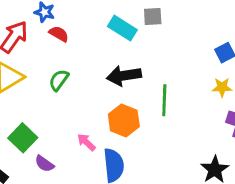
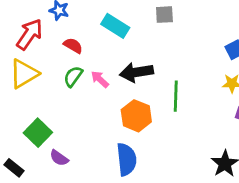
cyan rectangle: (122, 28) -> (115, 26), moved
red semicircle: (59, 34) -> (73, 46), moved
pink arrow: (86, 142) -> (100, 79), moved

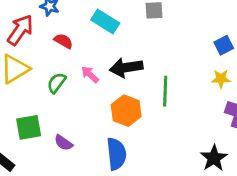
green semicircle: (73, 76) -> (56, 83), moved
green square: (38, 133) -> (29, 127), turned 36
purple semicircle: (59, 158) -> (63, 143), moved

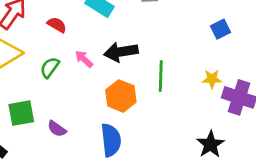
yellow star: (221, 79) -> (212, 79), moved

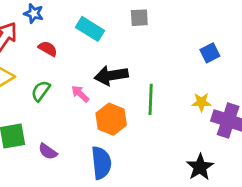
pink arrow: (84, 59) -> (80, 94), moved

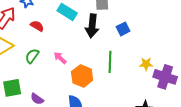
blue square: (210, 53) -> (123, 29), moved
black arrow: (111, 75) -> (92, 26), moved, turned -75

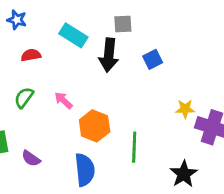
red semicircle: (37, 26) -> (31, 55), turned -40
green line: (110, 62) -> (134, 147), moved

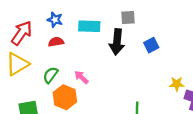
blue star: (17, 20) -> (55, 20), moved
cyan rectangle: (73, 35) -> (89, 26), turned -30
orange hexagon: (95, 126) -> (65, 97), moved

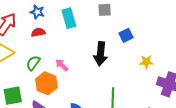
cyan rectangle: (89, 26) -> (69, 18), turned 72
black arrow: (117, 42) -> (101, 54), moved
yellow star: (177, 84) -> (146, 62), moved

